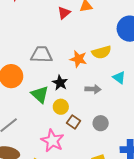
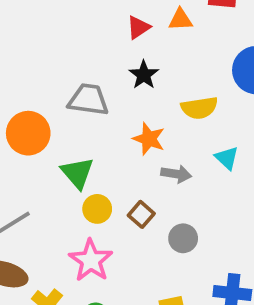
orange star: (78, 59) -> (149, 139), moved
black star: (60, 83) -> (144, 75), moved
yellow circle: (61, 107) -> (97, 209), moved
brown square: (74, 122) -> (141, 214), moved

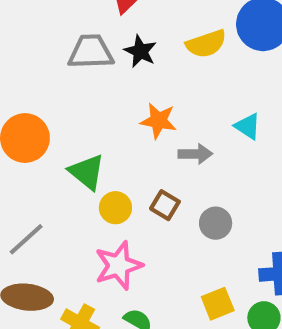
gray trapezoid: (88, 100) -> (91, 52), moved
yellow semicircle: (199, 108) -> (206, 44), moved
pink star: (91, 260) -> (118, 265), turned 30

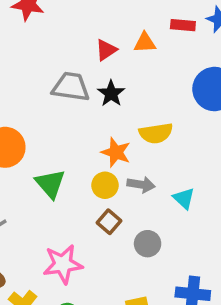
yellow semicircle: (206, 44) -> (156, 133), moved
cyan triangle: (248, 126) -> (184, 198), moved
yellow circle: (115, 208) -> (105, 185), moved

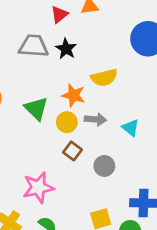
green triangle: (50, 184) -> (36, 109), moved

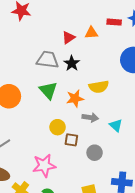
orange star: (73, 95) -> (75, 98), turned -30
green triangle: (36, 109) -> (48, 90), moved
yellow circle: (67, 122) -> (58, 127), moved
brown square: (72, 151) -> (71, 140), turned -32

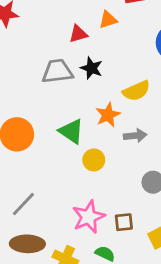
red triangle: (68, 37) -> (78, 34), turned 32
green triangle: (48, 90) -> (71, 131), moved
brown square: (71, 140) -> (124, 222), moved

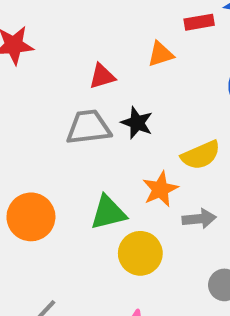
red triangle: (78, 34) -> (102, 76), moved
green triangle: (71, 131) -> (108, 213), turned -48
yellow circle: (94, 160) -> (140, 253), size x1.4

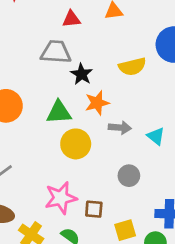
black star: (137, 123) -> (82, 74), moved
yellow semicircle: (201, 155) -> (132, 67), moved

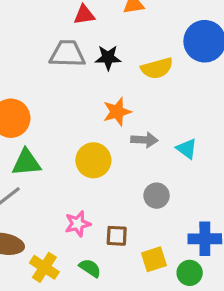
black star: (82, 74) -> (108, 58), moved, turned -30
green triangle: (59, 112) -> (26, 163), moved
pink star: (61, 198) -> (78, 224), size x0.7

